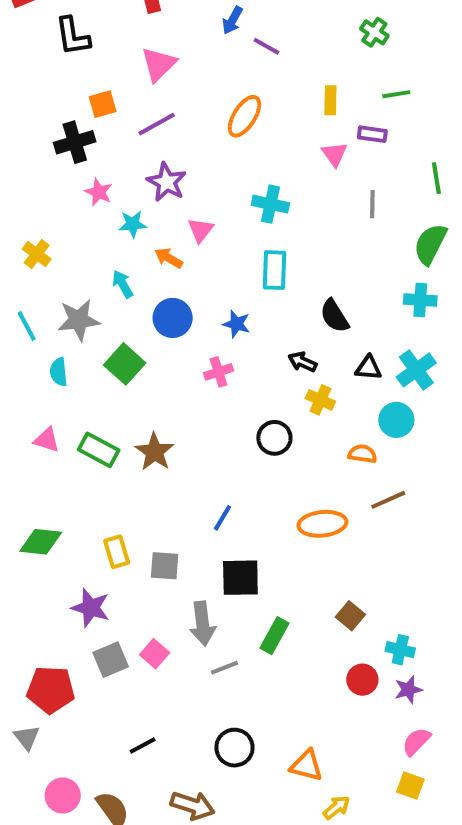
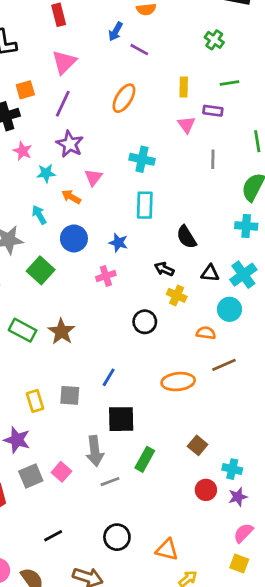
purple line: (157, 124) -> (63, 104), turned -36
gray square: (165, 566) -> (70, 395), moved

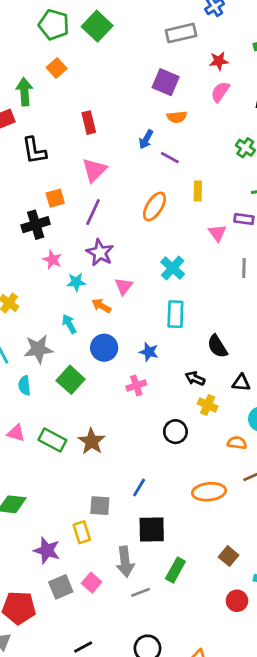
yellow rectangle: (184, 87) -> (198, 191), moved
cyan cross: (142, 159) -> (173, 268), turned 30
yellow rectangle: (35, 401) -> (82, 532), moved

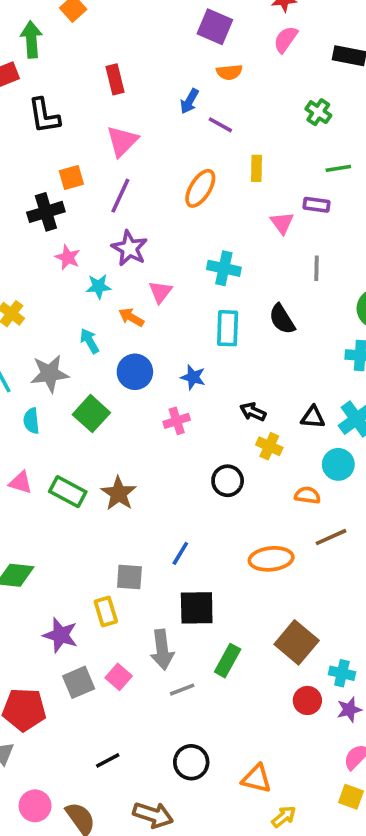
cyan cross: (173, 268) -> (224, 268), turned -30
black semicircle: (217, 346) -> (282, 319), moved
brown square: (229, 556) -> (297, 642), size x1.6

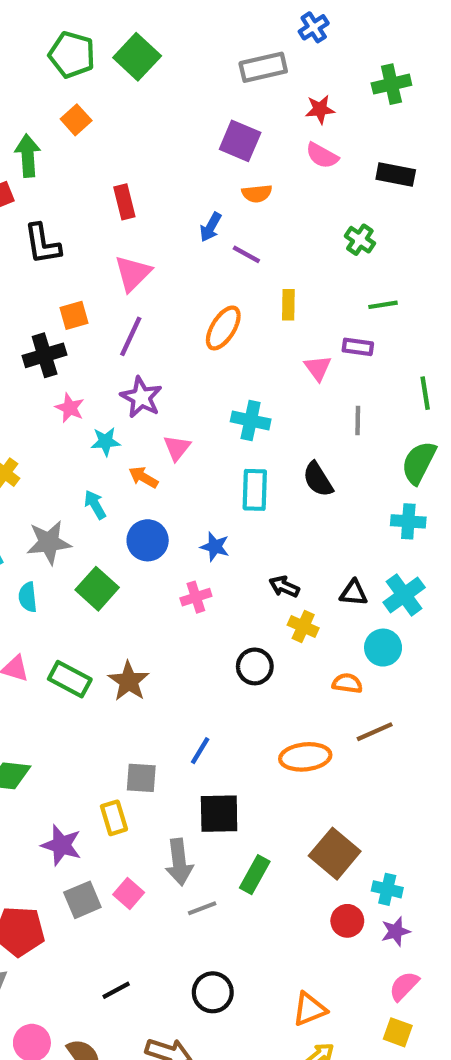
pink semicircle: (286, 39) -> (322, 156), turned -96
orange triangle: (257, 779) -> (309, 1009), moved, turned -36

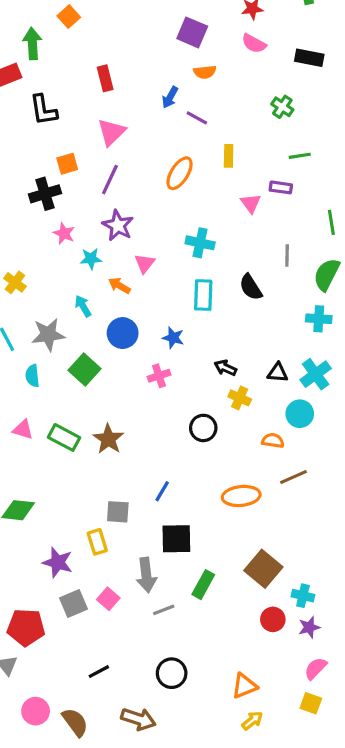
gray line: (358, 420) -> (287, 256), moved

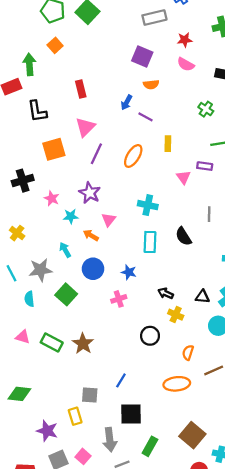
orange square: (67, 164) -> (54, 149), size x1.5
purple line: (110, 180) -> (96, 154), moved
black cross: (45, 194) -> (23, 181), moved
orange semicircle: (273, 441) -> (188, 353), moved, turned -80

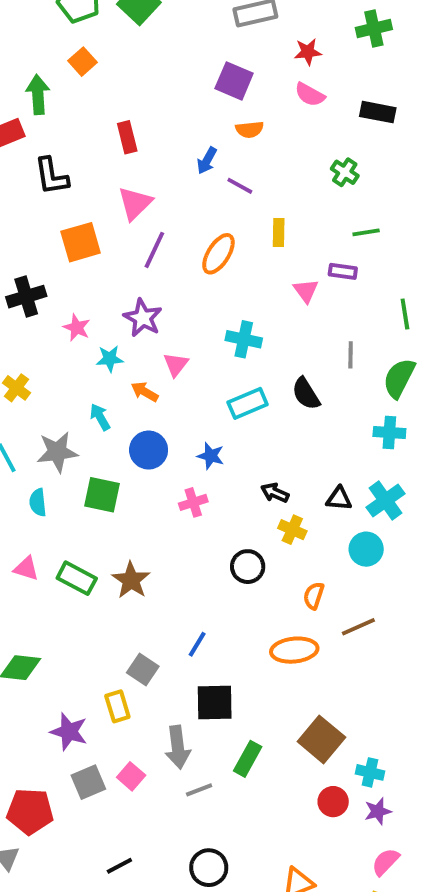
cyan rectangle: (150, 242) -> (248, 403), turned 65
green square: (66, 294) -> (102, 495), turned -30
gray square: (90, 395) -> (143, 669), turned 30

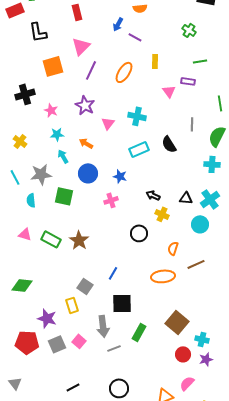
cyan star: (110, 359) -> (57, 134), moved
pink triangle: (176, 365) -> (108, 123), moved
red pentagon: (30, 811) -> (27, 342), moved
pink semicircle: (386, 862) -> (187, 383), moved

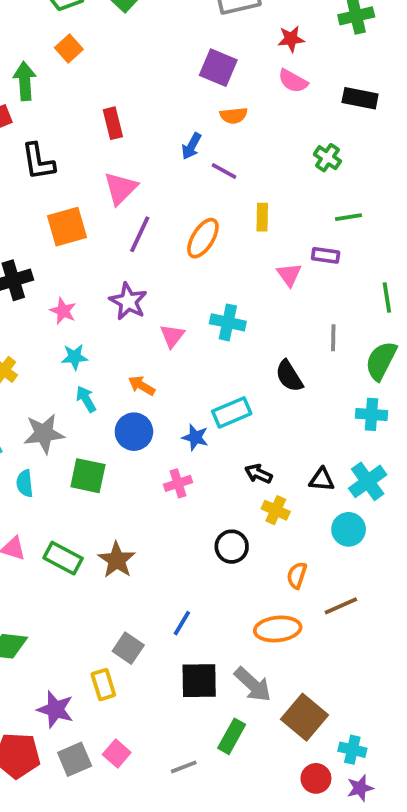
orange arrow: (86, 143) -> (142, 386), moved
cyan rectangle: (139, 149) -> (232, 412), moved
gray arrow: (103, 326) -> (253, 685), moved, turned -40

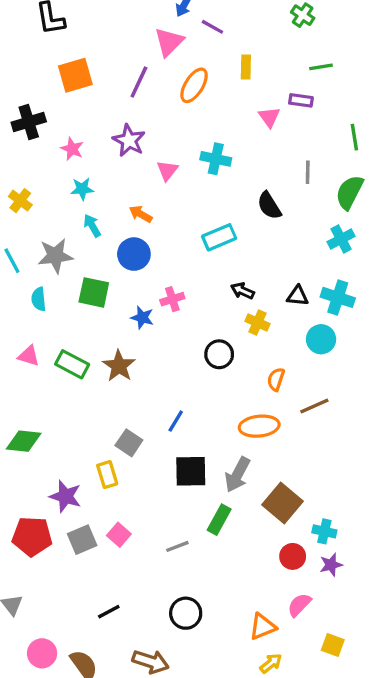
pink triangle: (121, 188) -> (169, 42), moved
cyan cross: (372, 414) -> (341, 239), turned -32
blue star: (195, 437) -> (142, 318), moved
cyan cross: (368, 481) -> (338, 297), turned -36
gray arrow: (253, 685) -> (237, 475), turned 75

